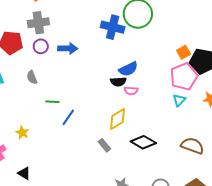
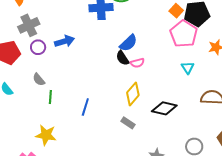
black semicircle: (118, 82) -> (123, 58), turned 77
cyan triangle: (179, 100) -> (188, 68), moved
green line: (52, 102) -> (50, 97), moved, turned -72
yellow star: (22, 133) -> (46, 135), size x1.5

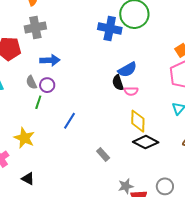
blue arrow: (64, 41) -> (50, 60), moved
purple circle: (38, 47) -> (47, 85), moved
yellow diamond: (133, 94) -> (138, 121), moved, turned -55
gray rectangle: (128, 123) -> (103, 155), moved

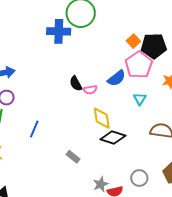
blue semicircle: (127, 70) -> (117, 78), moved

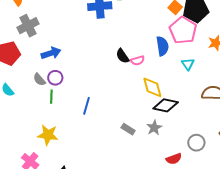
blue semicircle: (117, 78) -> (162, 46), turned -54
gray star: (101, 184) -> (154, 128), moved

